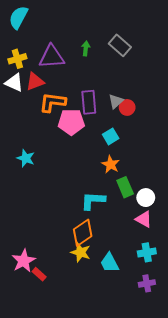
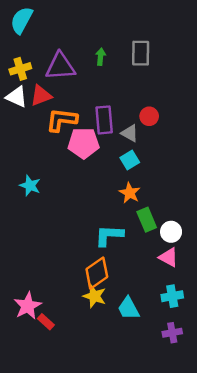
gray rectangle: (120, 45) -> (141, 53), turned 50
gray triangle: (116, 101) -> (130, 133), moved, turned -49
red circle: (127, 107) -> (149, 116), moved

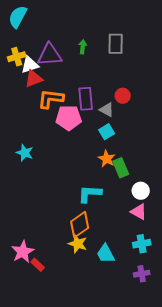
white triangle: (17, 97) -> (30, 65), moved, turned -42
green rectangle: (147, 220) -> (121, 168), moved

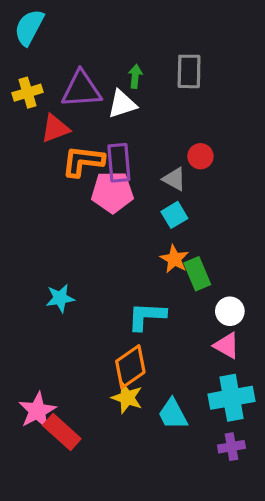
white triangle: (30, 65) -> (122, 104), moved
purple rectangle: (86, 99) -> (119, 163), moved
cyan star: (25, 153) -> (60, 298), moved, turned -30
cyan cross: (142, 244) -> (231, 398), size x1.5
red rectangle: (38, 265) -> (62, 432), size x1.6

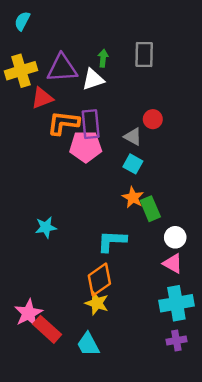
cyan semicircle: (29, 27) -> (22, 21), size x0.7
yellow cross: (28, 93) -> (21, 71), size x1.4
cyan square: (174, 215) -> (133, 164), turned -30
cyan trapezoid: (173, 414) -> (88, 344), moved

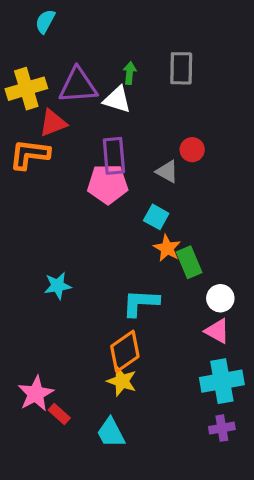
cyan semicircle: (22, 21) -> (45, 21), moved
white triangle: (93, 79) -> (117, 100), turned 35
orange L-shape: (63, 123) -> (29, 154), moved
cyan square: (133, 164) -> (156, 217), moved
red rectangle: (47, 329) -> (59, 414), size x0.6

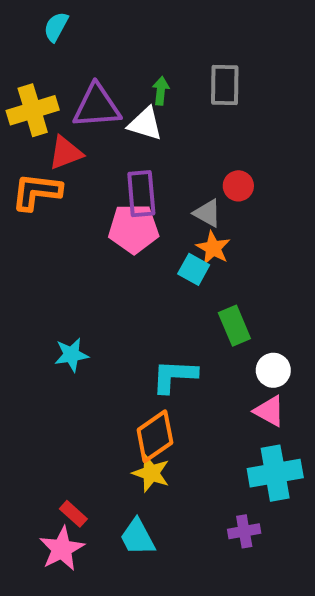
orange star: (167, 248) -> (213, 248), moved
pink star: (36, 394) -> (62, 549), moved
purple cross: (222, 428) -> (244, 531), moved

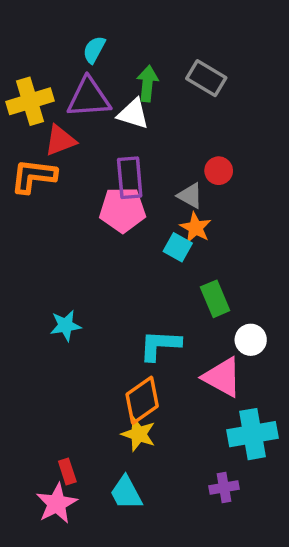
cyan semicircle: (56, 27) -> (94, 50), moved
gray rectangle: (225, 85) -> (206, 78), turned -60
green arrow: (161, 91) -> (147, 83), size x1.4
pink triangle: (269, 411) -> (222, 377), moved, size x1.4
red rectangle: (73, 514) -> (67, 471), turned 30

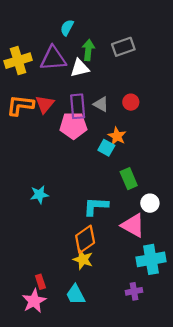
cyan semicircle: (94, 50) -> (67, 28), moved
gray rectangle: (206, 78) -> (123, 47), turned -50
white triangle: (133, 114) -> (80, 68), turned -30
red triangle: (60, 140) -> (45, 104), moved, turned -30
gray triangle: (190, 196) -> (101, 104), moved

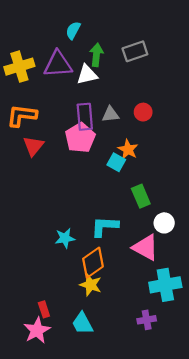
red triangle: (45, 104) -> (33, 146), moved
gray triangle: (101, 104) -> (110, 114), turned -35
pink pentagon: (73, 125) -> (80, 138), turned -30
cyan star: (39, 195) -> (65, 238), moved

